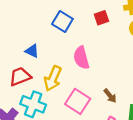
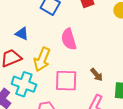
pink square: (78, 101) -> (66, 81), turned -30

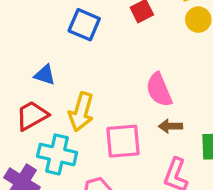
pink semicircle: (69, 39) -> (159, 90), moved
brown arrow: (97, 75) -> (170, 126), turned 136

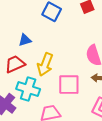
blue triangle: (45, 75) -> (25, 40), turned -40

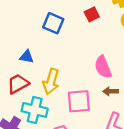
blue triangle: (25, 40) -> (27, 57), turned 32

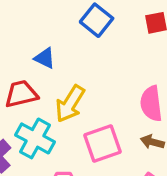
pink square: (79, 101) -> (102, 143), turned -30

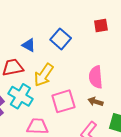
blue square: (97, 20) -> (61, 39), moved

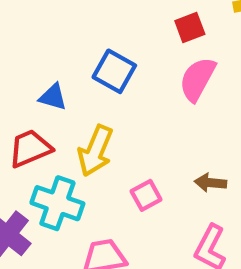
pink semicircle: (96, 77) -> (197, 79), moved, turned 45
pink square: (63, 101) -> (146, 195), size x0.6

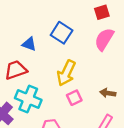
yellow arrow: (95, 151) -> (66, 73), moved

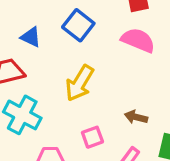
pink semicircle: (104, 39) -> (138, 40), turned 75
pink square: (74, 98) -> (92, 137), moved

